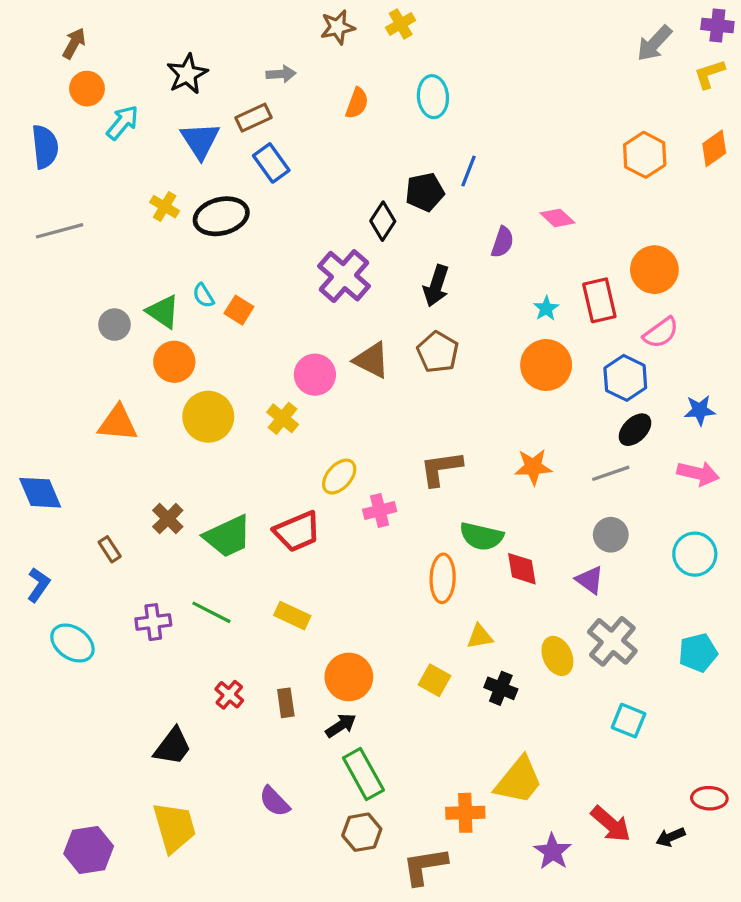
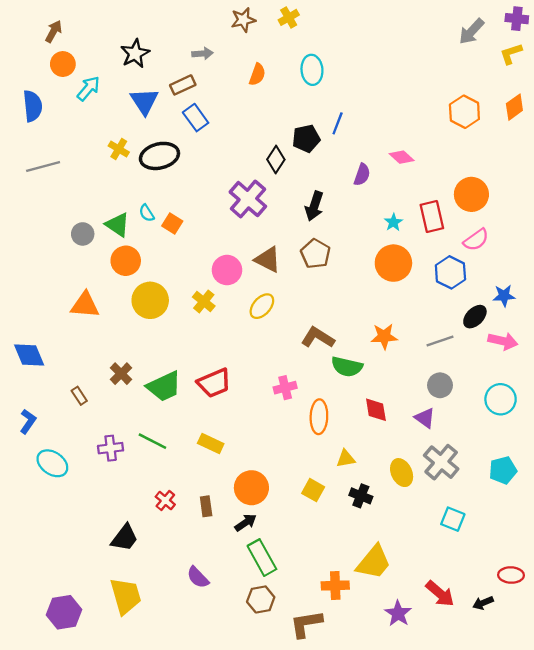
black ellipse: (635, 430) -> (475, 317), moved
brown L-shape: (441, 468) -> (318, 338), turned 40
yellow ellipse: (339, 477) -> (262, 306), moved
pink cross: (380, 510) -> (285, 388), moved
green semicircle: (481, 536) -> (347, 367), moved

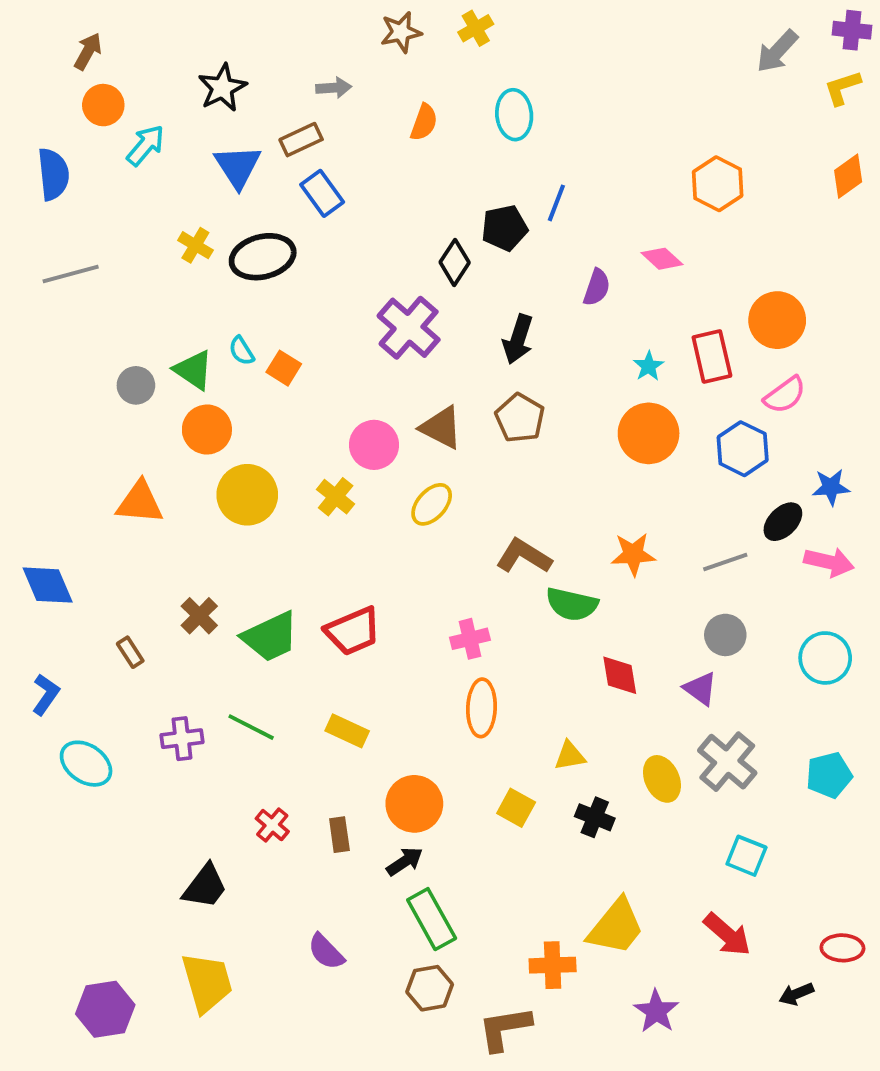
orange hexagon: (464, 112) -> (718, 184), moved
orange ellipse: (319, 417) -> (482, 708), moved
red arrow: (440, 594) -> (727, 934), moved

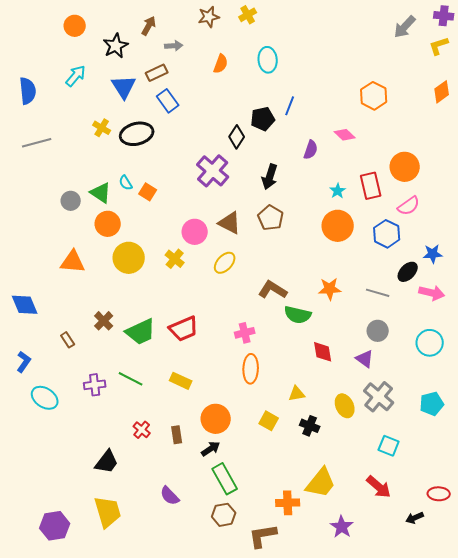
brown arrow: (88, 51) -> (149, 26), moved
orange circle: (103, 105) -> (75, 26), moved
gray line: (725, 562) -> (378, 293), turned 35

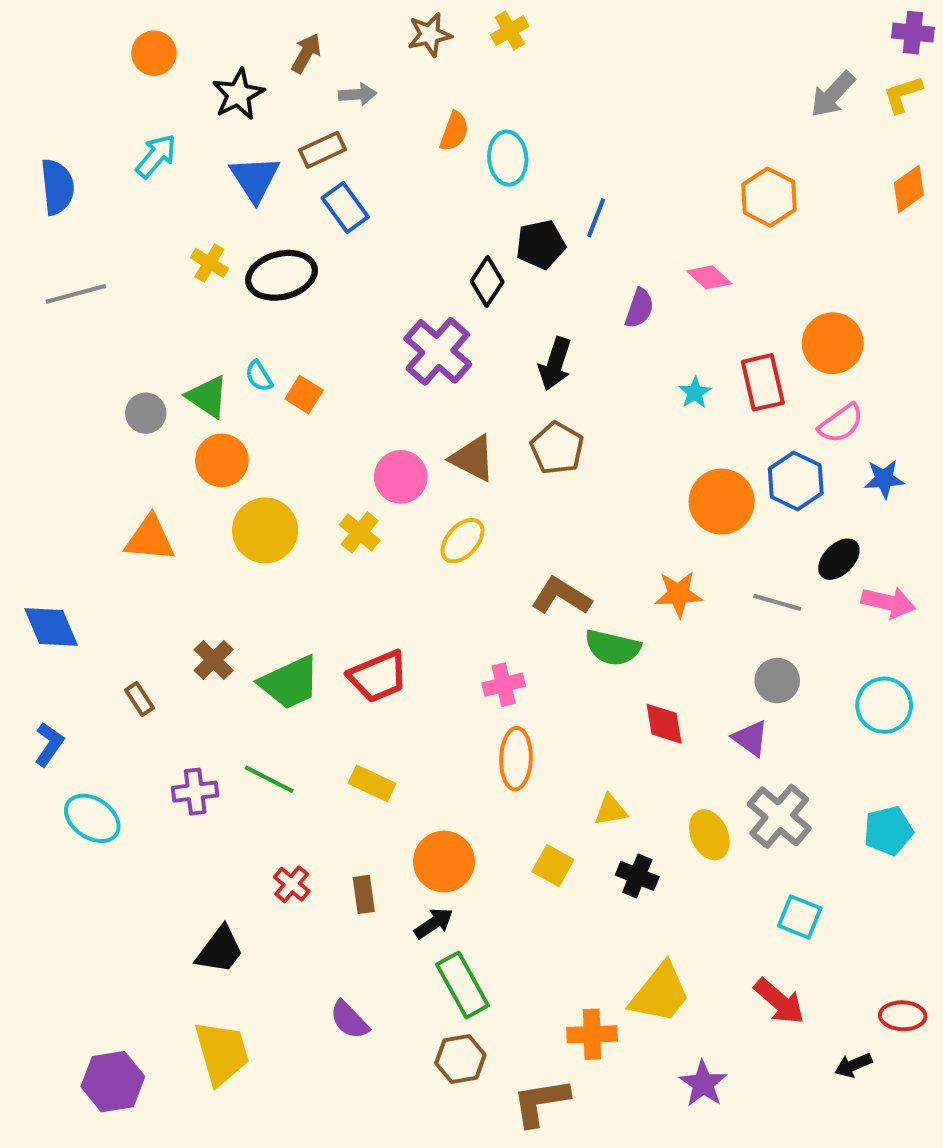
gray arrow: (405, 27) -> (833, 94), moved
cyan ellipse: (268, 60) -> (508, 158), moved
orange circle: (338, 226) -> (722, 502), moved
blue star: (433, 254) -> (884, 479), moved

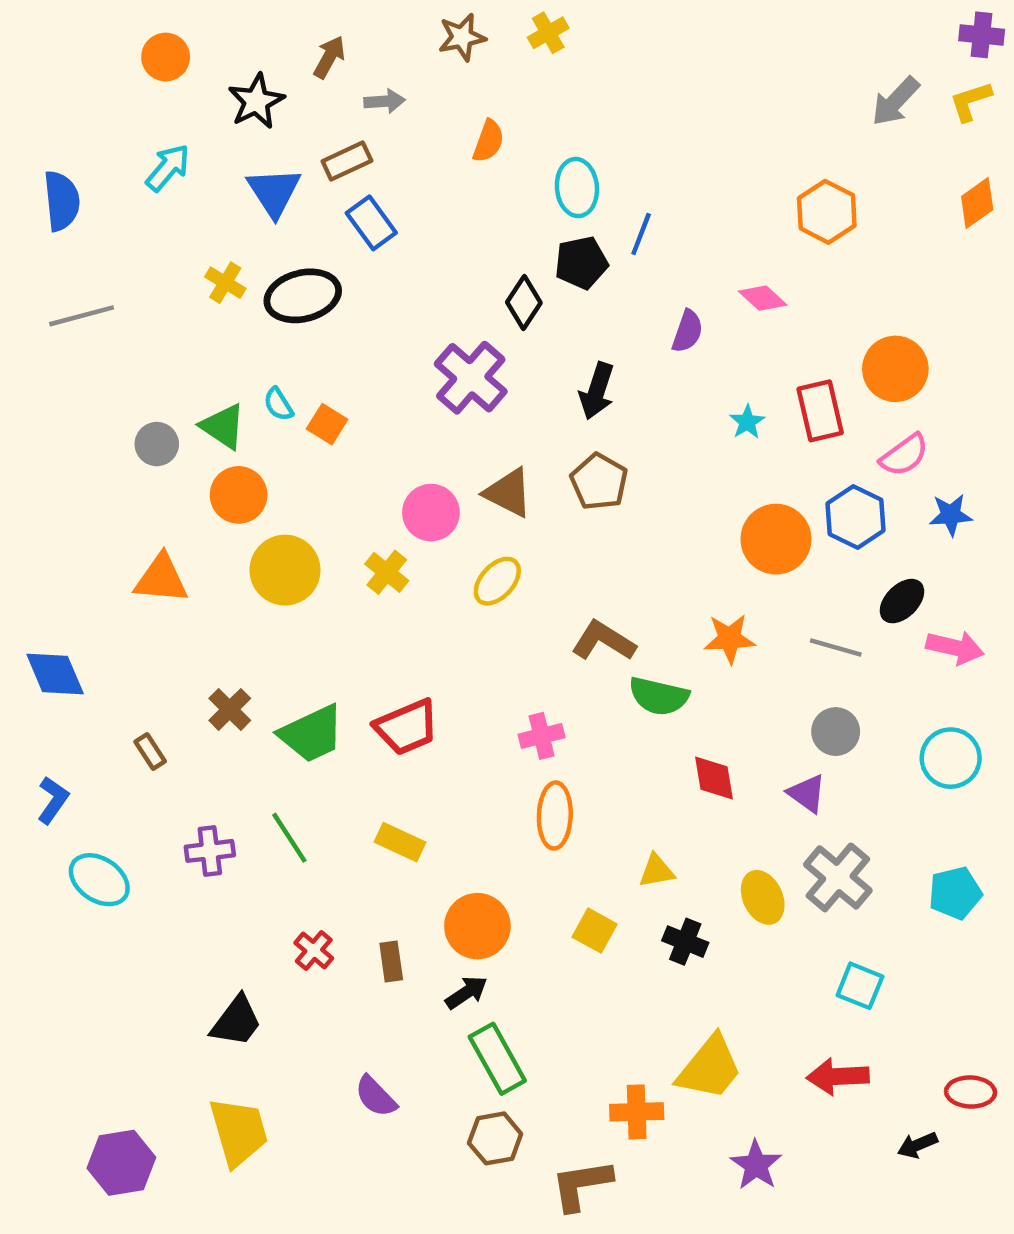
cyan ellipse: (508, 158) -> (577, 188), moved
green line: (269, 779) -> (289, 838), turned 30
red arrow: (779, 1001) -> (838, 1077), turned 136

